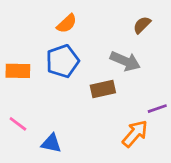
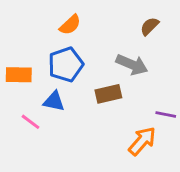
purple line: (157, 109) -> (166, 115), turned 30
pink line: (18, 124) -> (30, 122), moved
blue triangle: (51, 143) -> (54, 101), moved

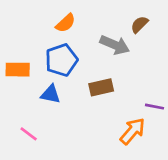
gray arrow: (132, 65) -> (115, 45), moved
pink line: (30, 122) -> (29, 134), moved

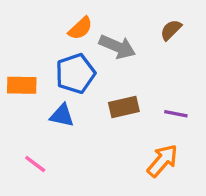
gray arrow: (115, 45) -> (117, 47), moved
purple line: (154, 107) -> (176, 114), moved

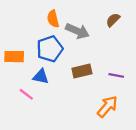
orange semicircle: (80, 28) -> (53, 19), turned 119
pink line: (35, 164) -> (26, 94), moved

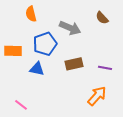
orange semicircle: (53, 19) -> (31, 14), moved
brown semicircle: (113, 20) -> (102, 18), turned -88
pink line: (26, 94) -> (21, 105), moved

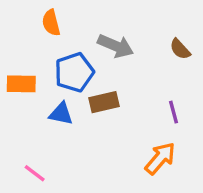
brown semicircle: (102, 18) -> (180, 49), moved
brown rectangle: (74, 64) -> (104, 102), moved
purple line: (105, 68) -> (173, 112), turned 64

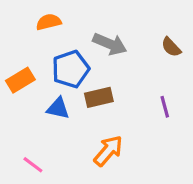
orange semicircle: (51, 23) -> (49, 22), turned 90
orange rectangle: (21, 84) -> (20, 80), turned -32
orange arrow: (160, 158) -> (108, 151), moved

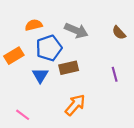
orange semicircle: (49, 22) -> (34, 25), moved
blue triangle: (58, 108) -> (40, 75), turned 49

